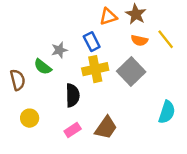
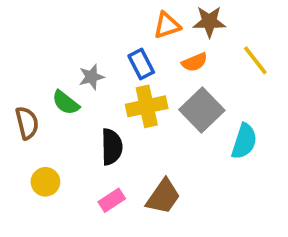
brown star: (136, 14) -> (209, 22), turned -30
orange semicircle: (139, 40) -> (195, 62), moved, turned -35
cyan semicircle: (167, 112) -> (244, 141), moved

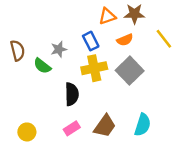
brown semicircle: (27, 123) -> (17, 50), moved
cyan semicircle: (244, 141) -> (143, 125), moved
yellow circle: (45, 182) -> (27, 132), moved

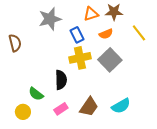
gray star: (59, 49) -> (50, 19), moved, size x1.6
green semicircle: (42, 66) -> (36, 94), moved
cyan semicircle: (143, 125) -> (121, 106), turned 42

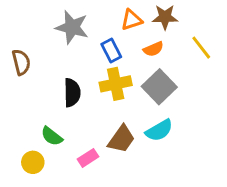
gray star: (50, 19) -> (72, 27), turned 30
black semicircle: (61, 80) -> (72, 93), moved
cyan semicircle: (121, 106) -> (159, 130), moved
brown trapezoid: (89, 107) -> (121, 139), moved

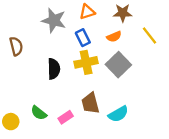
orange triangle: (132, 20) -> (87, 12), moved
cyan semicircle: (159, 130) -> (118, 114), moved
green semicircle: (52, 136) -> (39, 113), moved
brown trapezoid: (121, 139) -> (90, 103), turned 130
yellow circle: (33, 162) -> (11, 122), moved

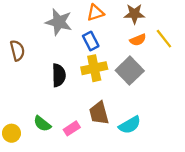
orange semicircle: (114, 37) -> (138, 40), moved

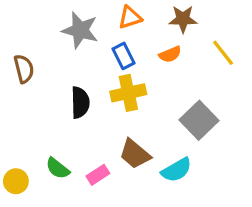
orange semicircle: (138, 40) -> (170, 54), moved
gray square: (130, 71) -> (199, 120), moved
brown trapezoid: (99, 113) -> (135, 154), turned -35

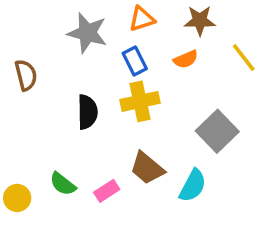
cyan semicircle: (177, 170) -> (193, 186), turned -32

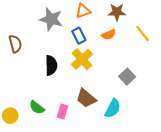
yellow cross: (140, 101) -> (82, 59), turned -30
gray square: (217, 131) -> (127, 77), size x0.7
pink rectangle: (107, 191) -> (62, 112), turned -40

